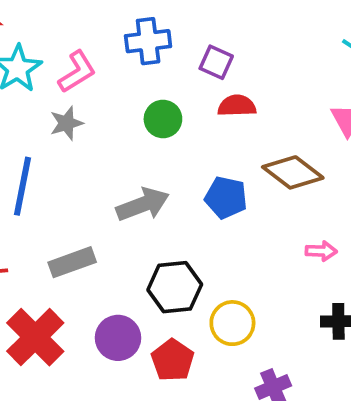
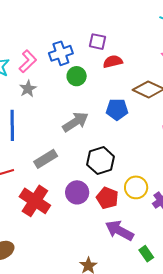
blue cross: (148, 41) -> (61, 53), moved
yellow circle: (232, 323) -> (136, 187), moved

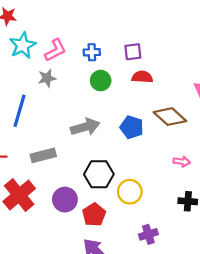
purple square: (98, 42) -> (133, 52), turned -36
blue cross: (61, 53) -> (92, 52), size x0.7
yellow circle: (136, 187) -> (130, 192), moved

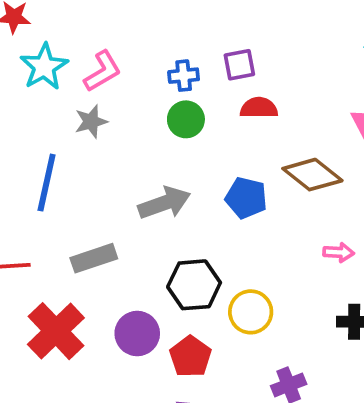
blue cross: (92, 52) -> (184, 76), moved

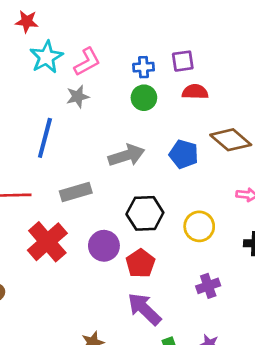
yellow circle: (251, 312) -> (199, 226), moved

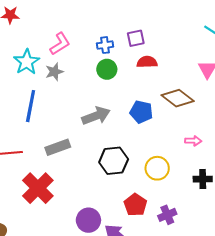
cyan star: (46, 57) -> (27, 62), moved
purple circle: (104, 246) -> (88, 220), moved
red pentagon: (140, 263) -> (135, 205), moved

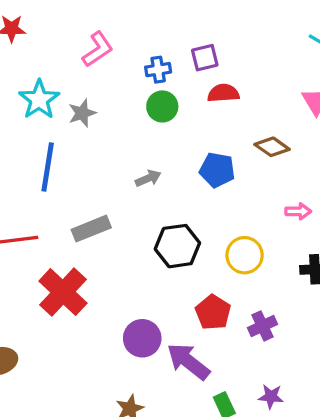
pink L-shape: (60, 44) -> (98, 49), moved
brown diamond: (178, 98) -> (272, 147), size x0.7
gray arrow: (96, 116) -> (148, 178), size x0.6

